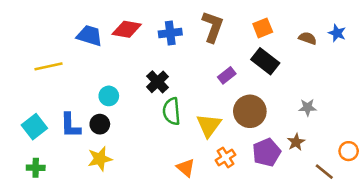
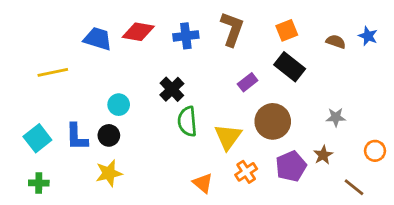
orange circle: (349, 151) -> (375, 151), moved

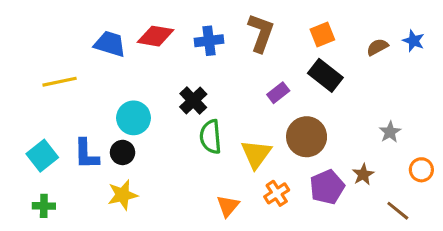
brown semicircle: (336, 42) -> (377, 47), turned -48
cyan circle: (119, 105) -> (134, 118), size x1.4
gray star: (336, 117) -> (390, 132), moved, turned -30
orange triangle: (203, 183) -> (228, 206), turned 30

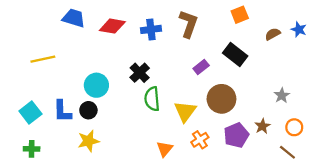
orange square: (322, 34) -> (240, 15), moved
blue trapezoid: (110, 44) -> (74, 18), moved
orange circle: (421, 170) -> (294, 127), moved

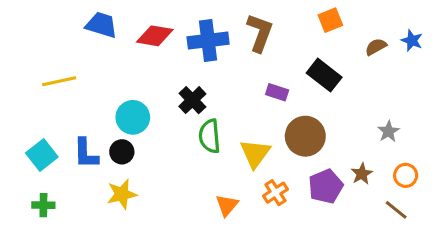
blue cross: (151, 29) -> (208, 41), size x1.4
purple rectangle: (201, 67) -> (277, 92), turned 56

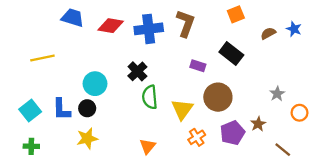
orange circle: (406, 175) -> (300, 113), moved
orange triangle: (227, 205) -> (148, 146), moved

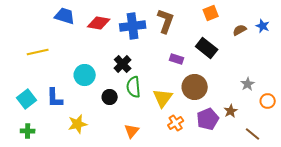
black circle: (87, 108) -> (110, 97), moved

